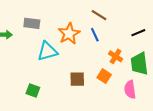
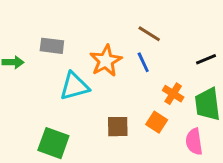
green square: (33, 91) -> (53, 143), size x1.5

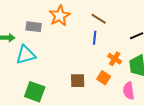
orange star: (106, 61) -> (60, 16), moved
blue line: (143, 62) -> (95, 38), turned 32
cyan triangle: (74, 86) -> (26, 55), moved

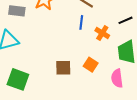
orange cross: (115, 59) -> (102, 33), moved

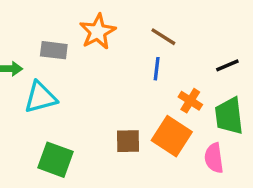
orange cross: (102, 33) -> (190, 101), moved
orange square: (91, 65) -> (172, 136), size x1.6

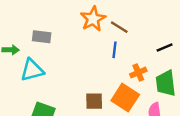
orange star: (98, 32) -> (93, 19), moved
orange cross: (190, 101) -> (138, 73), turned 35

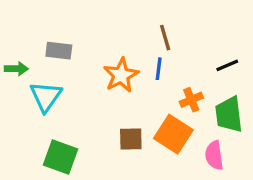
orange star: (93, 19) -> (121, 75), moved
brown line: (119, 27) -> (165, 38), turned 42
cyan triangle: (32, 70) -> (46, 96), turned -40

